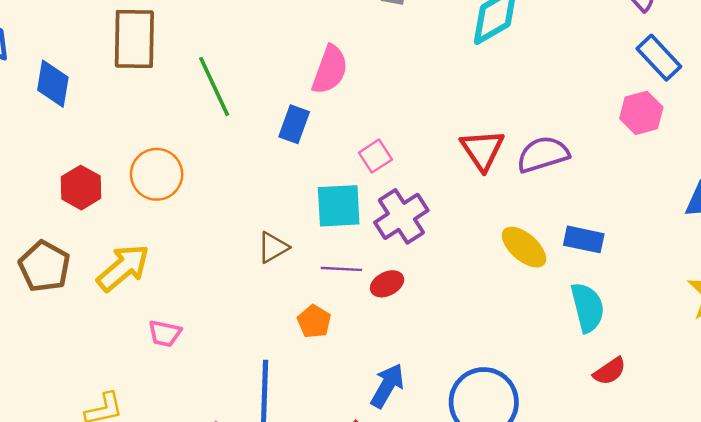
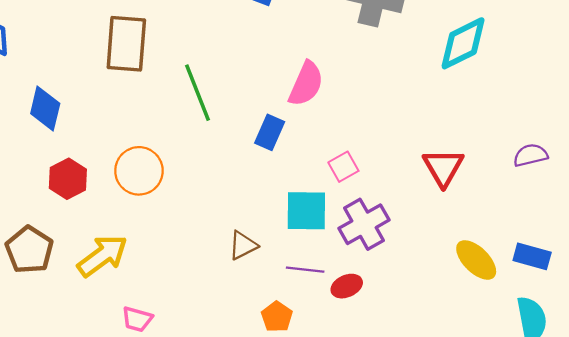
blue diamond: (53, 84) -> (45, 109), moved
purple semicircle: (543, 154) -> (530, 155), moved, size x0.7

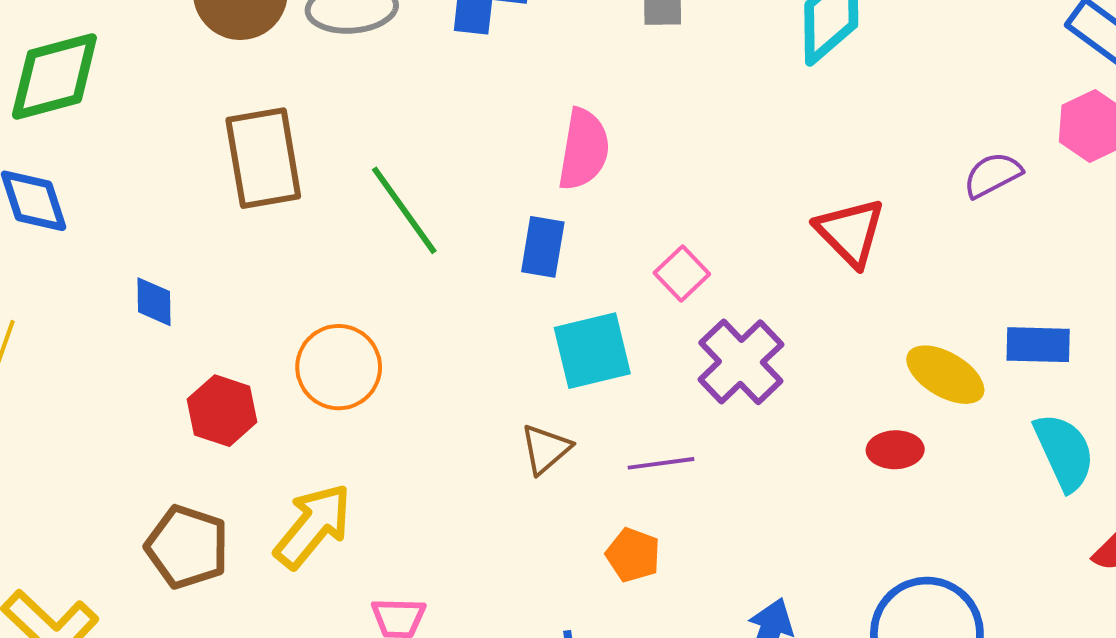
blue diamond: (45, 109) -> (154, 302), size x0.7
cyan square: (306, 211) -> (592, 351), moved
red ellipse: (347, 286) -> (895, 450), moved, turned 36

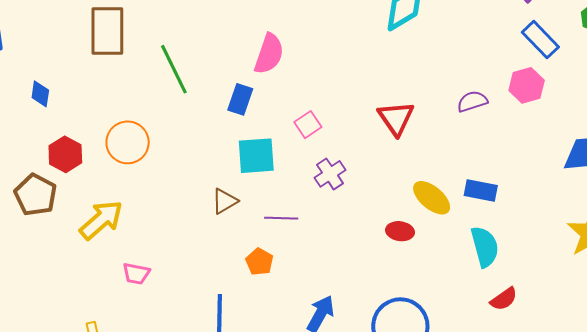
purple cross: (741, 362) -> (330, 174), size x0.7
brown pentagon: (187, 547) -> (36, 195), moved

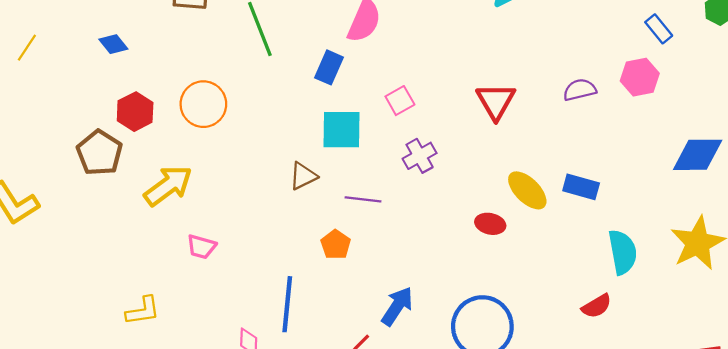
blue rectangle: (540, 40) -> (659, 29), size x0.7
blue diamond: (40, 94) -> (113, 44), turned -52
cyan semicircle: (485, 247) -> (623, 252), moved

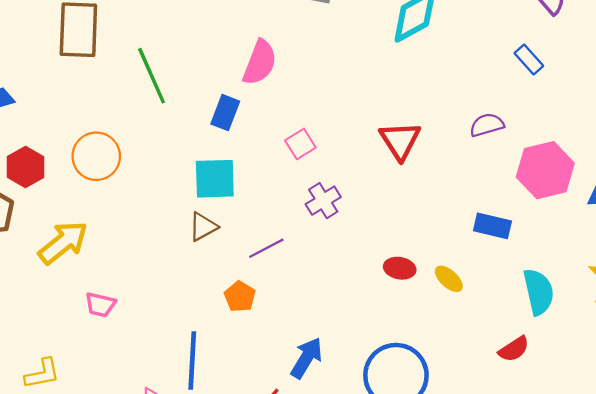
blue rectangle: (659, 29) -> (529, 59), moved
pink hexagon: (640, 77) -> (545, 170), moved, size x1.4
cyan square: (341, 130) -> (215, 179), moved
yellow ellipse: (527, 190) -> (449, 279), moved, size x0.7
purple line: (363, 199) -> (266, 248), turned -32

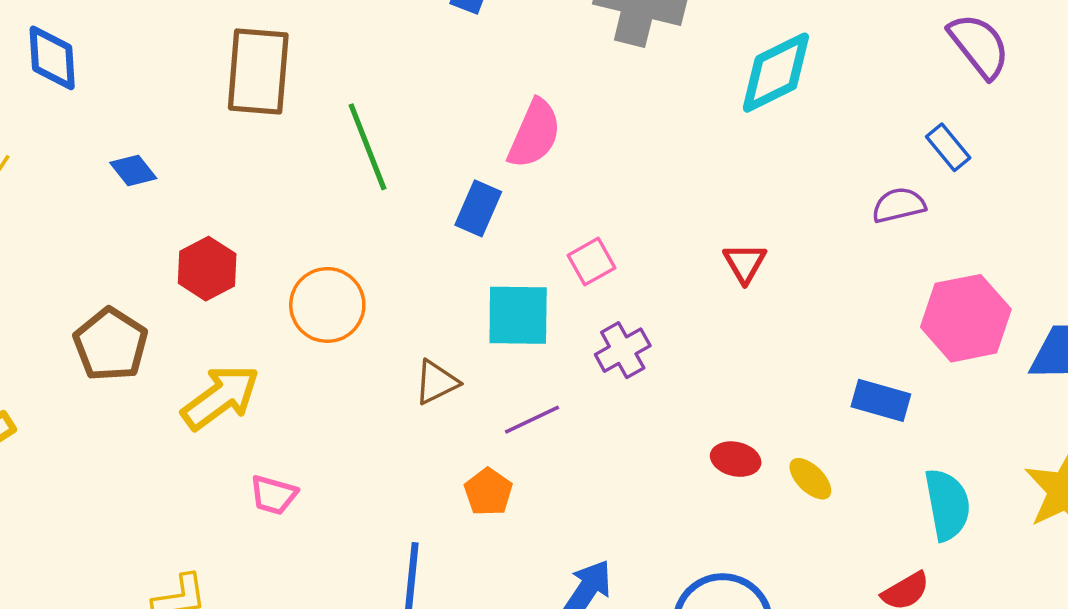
purple semicircle: (487, 125) -> (899, 205), moved
red triangle: (400, 140) -> (745, 263), size x0.7
orange circle: (96, 156) -> (327, 305), moved
red hexagon: (26, 167) -> (207, 269), moved
cyan square: (215, 179) -> (518, 315), moved

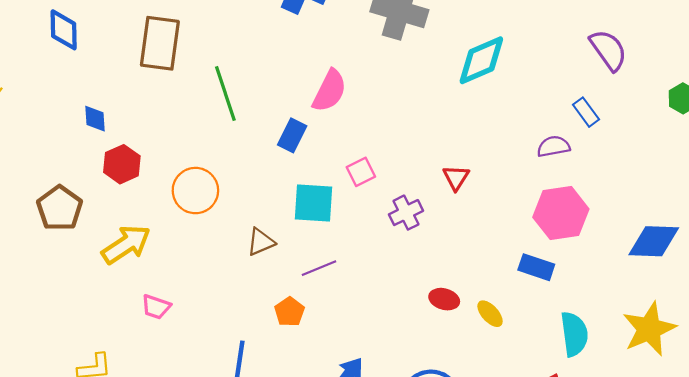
blue diamond: (52, 58) -> (64, 30), moved
blue diamond: (133, 171) -> (95, 119), moved, turned 32
pink hexagon: (966, 318) -> (561, 213), moved
purple cross: (623, 350) -> (406, 213), moved

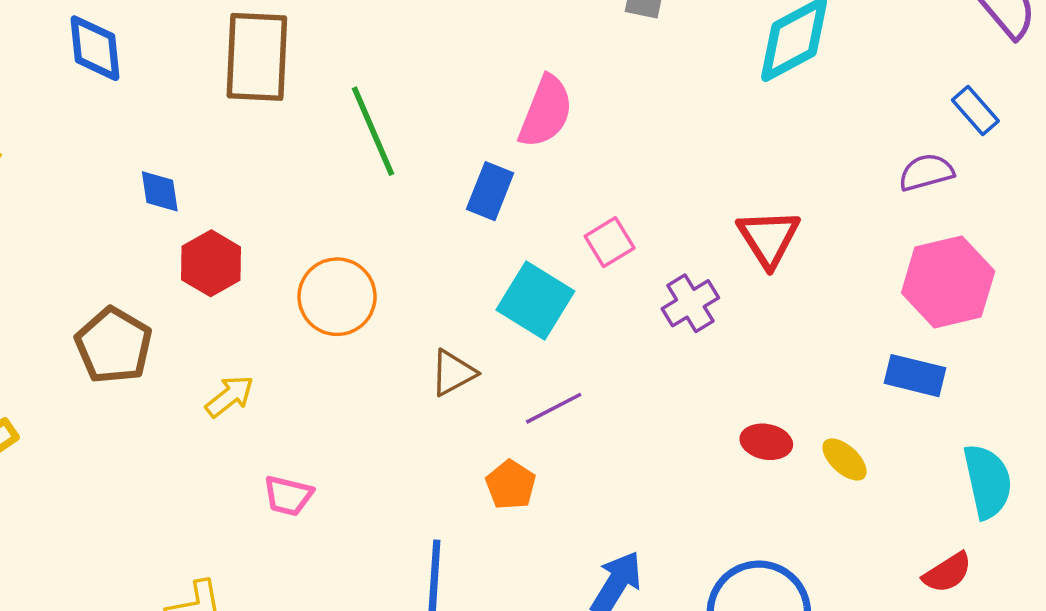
red triangle: (456, 178) -> (769, 238), size x1.4
cyan square: (314, 203) -> (535, 300), turned 33
yellow arrow: (126, 244) -> (230, 396), size x0.6

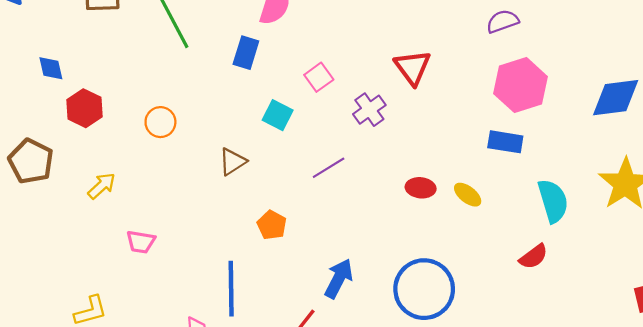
orange circle: (337, 297) -> (160, 122), size x0.7
cyan square: (535, 300) -> (278, 115), size x0.7
purple line: (554, 408) -> (329, 168), moved

